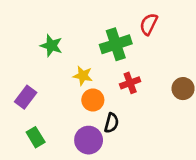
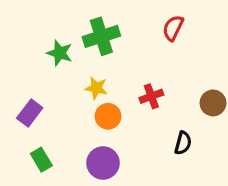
green cross: (116, 44) -> (101, 36), moved
black semicircle: (111, 123) -> (183, 143), moved

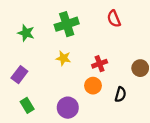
red semicircle: (173, 28) -> (114, 19), turned -49
green star: (60, 53) -> (26, 33), moved
orange circle: (108, 116) -> (93, 86), moved

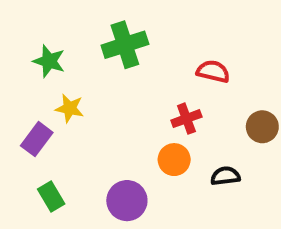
red semicircle: (114, 19) -> (213, 71), moved, turned 126
yellow star: (63, 58) -> (70, 108), moved
black semicircle: (120, 94) -> (225, 176), turned -112

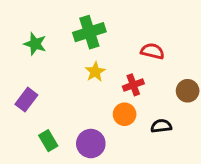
yellow star: (70, 108) -> (95, 72), moved, turned 30
green rectangle: (51, 196) -> (48, 141), moved

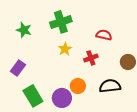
orange circle: (125, 114) -> (78, 86), moved
black semicircle: (161, 126) -> (110, 86), size x1.5
green rectangle: (48, 141) -> (33, 96), size x1.5

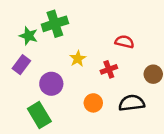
green cross: (61, 22) -> (55, 24), moved
purple rectangle: (18, 68) -> (21, 65), moved
purple circle: (62, 98) -> (51, 84), moved

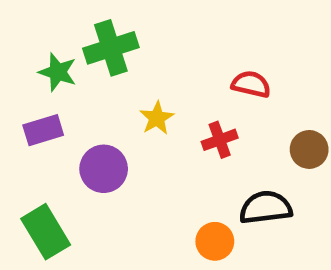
purple rectangle: (21, 65) -> (43, 130), turned 36
orange circle: (93, 103) -> (215, 241), moved
green rectangle: (39, 115) -> (46, 232), moved

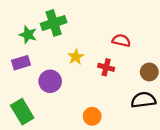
red cross: (220, 140) -> (106, 67), turned 35
black semicircle: (266, 207) -> (143, 100), moved
orange circle: (215, 241) -> (92, 116), moved

